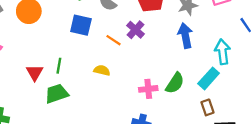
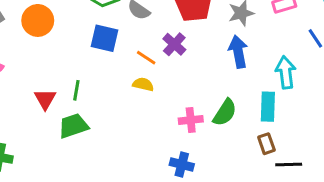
yellow semicircle: (102, 70) -> (143, 84), moved
cyan rectangle: (209, 78) -> (268, 107), turned -40

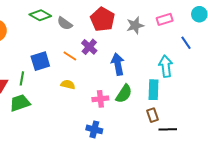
blue square: (105, 38) -> (40, 61), moved, turned -30
blue arrow: (238, 52) -> (118, 64), moved
yellow semicircle: (143, 84) -> (68, 85), moved

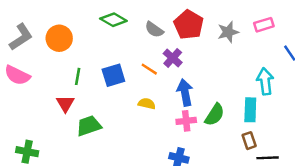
gray semicircle: (65, 23) -> (154, 30), moved
blue arrow: (118, 64) -> (185, 92), moved
green line: (22, 78) -> (78, 76), moved

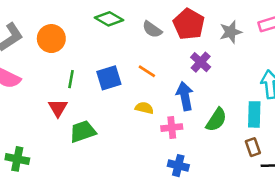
purple cross: (173, 58) -> (201, 62), moved
pink cross: (186, 121) -> (172, 128), moved

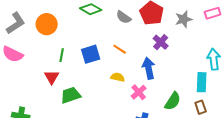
green semicircle: (216, 120) -> (173, 101), moved
pink cross: (172, 128) -> (139, 92), turned -35

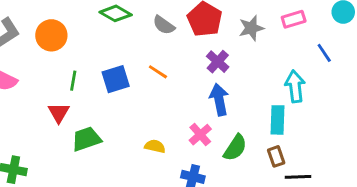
blue arrow: (149, 68) -> (219, 100), moved
yellow semicircle: (118, 77) -> (155, 146), moved
pink cross: (139, 92) -> (200, 135), moved

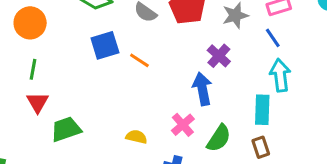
blue line: (324, 53) -> (273, 38), moved
purple cross: (218, 62) -> (219, 56), moved
blue square: (116, 79) -> (105, 45), moved
green line: (73, 81) -> (33, 69), moved

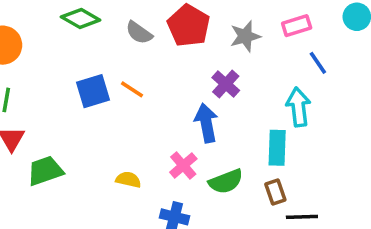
blue line: (273, 38) -> (318, 63), moved
blue square: (105, 45) -> (93, 91), moved
green semicircle: (219, 138) -> (226, 181), turned 36

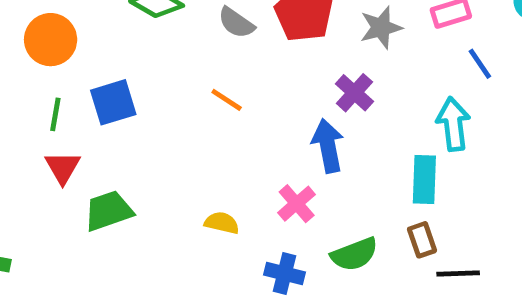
blue square: (93, 91) -> (113, 102), moved
green semicircle: (226, 181) -> (354, 254), moved

